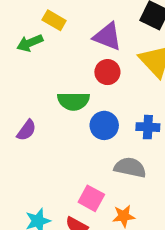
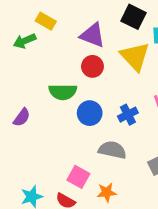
blue cross: (148, 127) -> (128, 115), turned -30

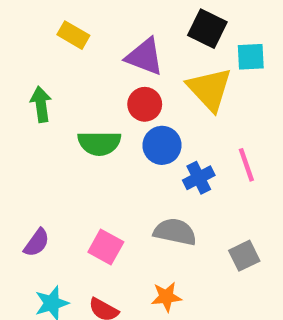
green arrow: (25, 41) -> (41, 104), moved, turned 105
blue circle: (90, 113) -> (162, 145), moved
purple semicircle: (22, 117) -> (37, 243), moved
pink square: (78, 177) -> (106, 247), moved

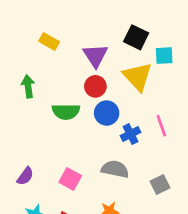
purple triangle: (145, 57) -> (95, 56), turned 36

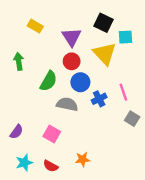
green semicircle: (66, 112) -> (48, 81), turned -60
gray semicircle: (115, 169) -> (67, 104), moved
gray square: (160, 185) -> (132, 119), moved, turned -32

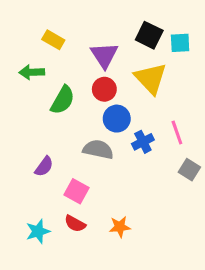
cyan square: (126, 37) -> (180, 43), moved
green arrow: (19, 61) -> (32, 72), moved, turned -84
green semicircle: (48, 81) -> (63, 100), moved
purple semicircle: (17, 132) -> (44, 166), moved
red semicircle: (51, 166) -> (75, 224), moved

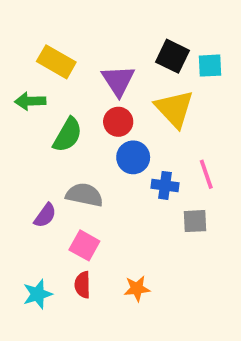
yellow rectangle: (53, 40) -> (56, 62), size x1.4
blue cross: (143, 142) -> (165, 185), turned 35
gray semicircle: (98, 149) -> (84, 195), moved
gray square: (189, 170) -> (195, 221), moved, turned -35
red semicircle: (75, 224) -> (83, 285), turned 60

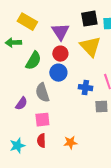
black square: (173, 56) -> (89, 19), turned -36
blue circle: (133, 157) -> (58, 73), moved
gray semicircle: (84, 195) -> (42, 93), turned -120
pink square: (84, 245) -> (42, 120), turned -35

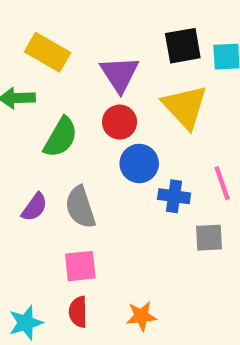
blue circle: (58, 73) -> (139, 163), moved
purple semicircle: (21, 104) -> (34, 207), moved

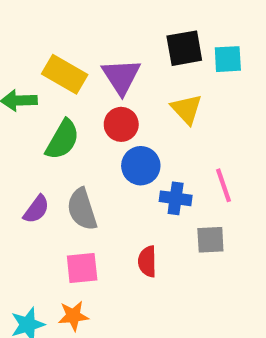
yellow rectangle: (48, 52) -> (65, 74), moved
yellow triangle: (185, 107) -> (186, 109), size x0.7
red semicircle: (78, 312) -> (147, 261), moved
orange star: (141, 316) -> (73, 316), moved

